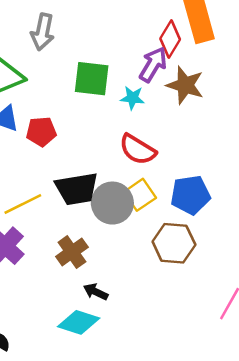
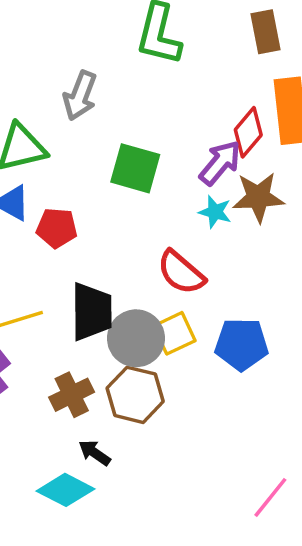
brown star: (185, 85) -> (258, 197), turned -30
cyan star: (133, 98) -> (215, 212), moved
black trapezoid: (77, 189) -> (92, 312), turned -90
brown hexagon: (174, 243) -> (135, 395), moved

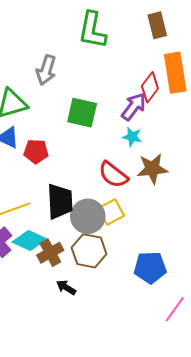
brown star: (258, 197) -> (152, 169), moved
blue pentagon: (242, 344) -> (150, 268), moved
cyan diamond: (65, 490) -> (29, 240), moved

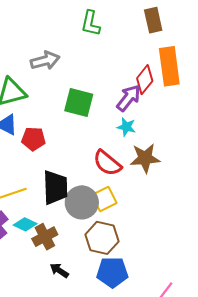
green L-shape: (92, 30) -> (91, 23), size x0.7
gray arrow: (46, 70) -> (45, 61), turned -124
cyan diamond: (29, 240) -> (25, 224), size x0.7
brown hexagon: (89, 251) -> (102, 238), moved
blue pentagon: (150, 268) -> (112, 272), moved

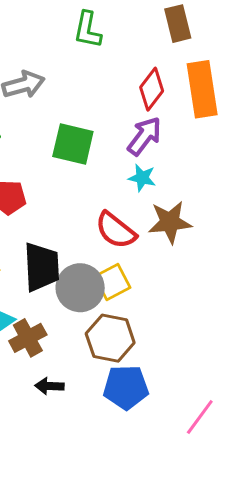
red diamond: (145, 80) -> (152, 89), moved
black arrow: (59, 270) -> (49, 386), turned -30

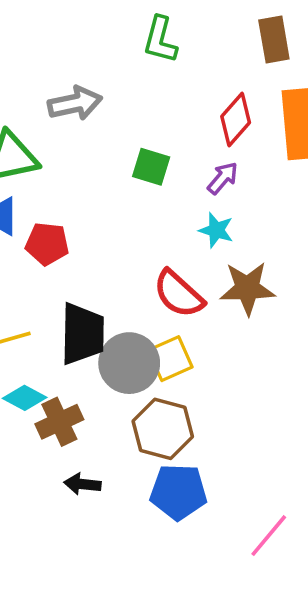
purple arrow: (144, 136) -> (223, 178), size x0.7
green square: (73, 144) -> (151, 167), moved, size x0.7

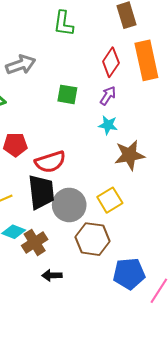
red semicircle: (179, 294) -> (50, 162), moved, turned -52
yellow square: (170, 359) -> (110, 200), moved
blue pentagon: (178, 492) -> (129, 274), moved

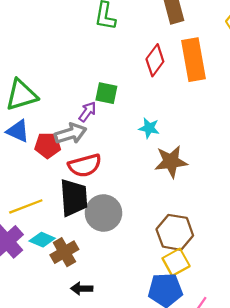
gray arrow: (21, 65) -> (71, 134), moved
purple arrow: (108, 96) -> (87, 112), moved
yellow square: (110, 200) -> (176, 262), moved
brown hexagon: (92, 239) -> (175, 232), moved

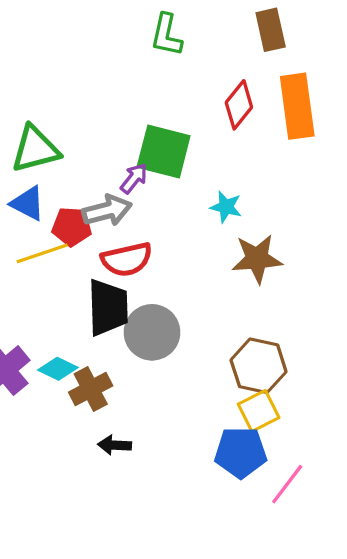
green square: (106, 93) -> (164, 152), size x1.6
yellow line: (26, 206) -> (42, 253), moved

